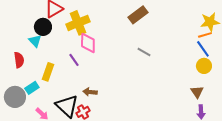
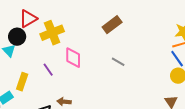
pink diamond: (88, 43) -> (73, 58), moved

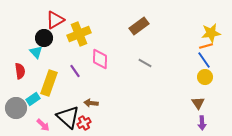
yellow rectangle: (22, 82) -> (49, 83), size x1.4

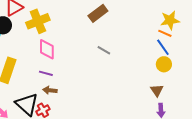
orange line: (206, 46) -> (165, 33), turned 40
pink diamond: (100, 59) -> (47, 49), moved
purple line: (75, 71) -> (46, 73), moved, turned -40

